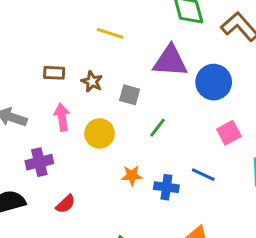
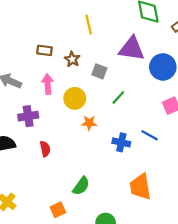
yellow line: (110, 33) -> (89, 24), turned 54
orange star: (132, 176) -> (89, 123), moved
red semicircle: (66, 204) -> (45, 149), turned -63

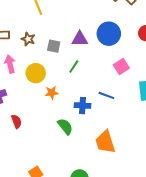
purple triangle: (132, 49) -> (80, 39), moved, size x0.7
green semicircle: (81, 186) -> (65, 126), moved, turned -66

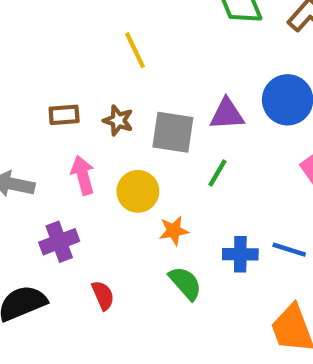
gray square: (54, 46) -> (173, 132), size x1.5
blue line: (106, 95) -> (289, 250), moved
green semicircle: (65, 126) -> (185, 283), moved

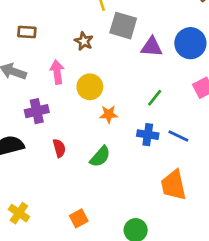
brown rectangle: (64, 115) -> (27, 32), moved
gray square: (173, 132) -> (123, 26), moved
green line: (217, 173) -> (155, 98), moved
green semicircle: (185, 283) -> (100, 157), moved, turned 75

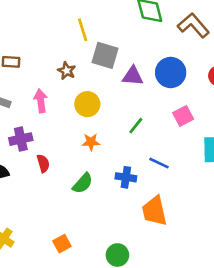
yellow circle: (90, 87) -> (87, 104), moved
blue cross: (148, 135) -> (126, 177), moved
red semicircle: (59, 148) -> (43, 163), moved

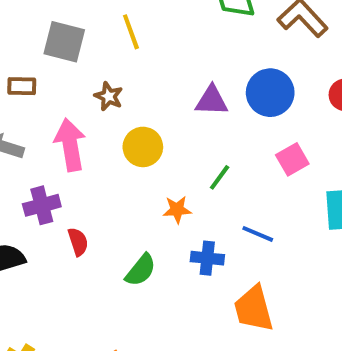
gray square: (105, 55) -> (64, 42), moved
pink arrow: (41, 101) -> (70, 145), size x1.4
orange star: (91, 142) -> (177, 210), moved

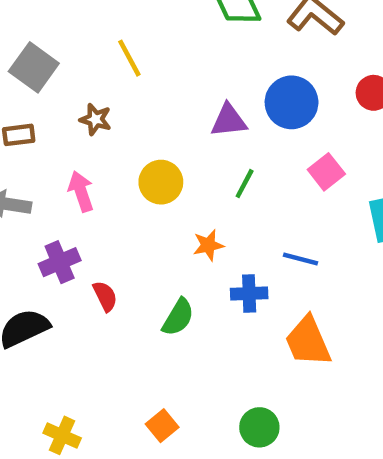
gray square: (64, 42) -> (34, 67), moved, turned 30
brown star: (109, 96) -> (95, 119), moved
pink arrow: (70, 145) -> (81, 191), size x0.7
green line: (220, 177) -> (245, 184), moved

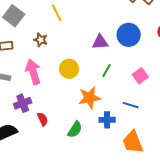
pink square: (326, 172) -> (140, 76), moved
pink arrow: (81, 191) -> (33, 72), size x1.4
orange star: (208, 245) -> (89, 98), size x1.6

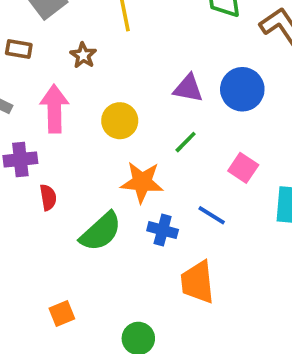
pink square: (140, 76) -> (243, 168), turned -35
green semicircle: (75, 129) -> (101, 232), size x1.4

